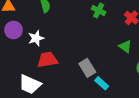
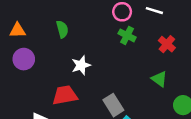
white star: (36, 38) -> (81, 65), moved

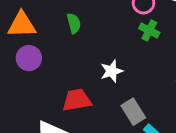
orange triangle: (18, 30) -> (22, 25), size x1.5
white star: (81, 65) -> (112, 71), moved

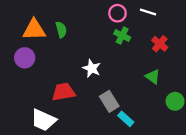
orange triangle: (22, 25) -> (34, 30), moved
white star: (112, 71) -> (92, 68), turned -30

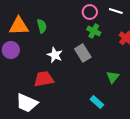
white star: (92, 68) -> (55, 55), moved
green triangle: (153, 77) -> (113, 77), moved, turned 32
gray rectangle: (109, 101) -> (83, 53), moved

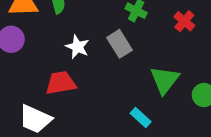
green triangle: (113, 77) -> (165, 80), size x1.5

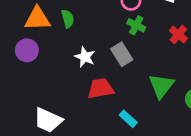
red trapezoid: (61, 83) -> (101, 89), moved
cyan rectangle: (141, 118) -> (128, 119), moved

